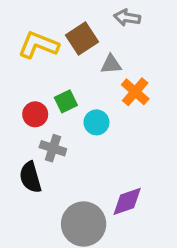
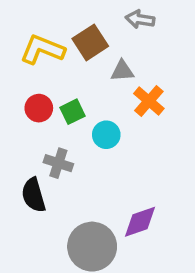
red circle: (35, 114) -> (39, 108), moved

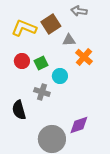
gray cross: (58, 163) -> (42, 92), moved

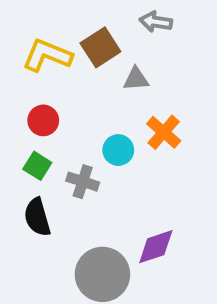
orange cross: (84, 57) -> (164, 132), moved
green square: (41, 63) -> (37, 166), moved, turned -32

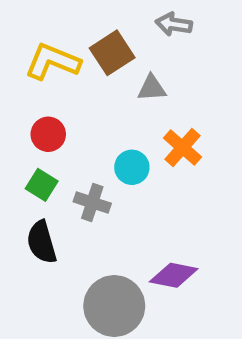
purple diamond: (156, 247) -> (174, 275), turned 30

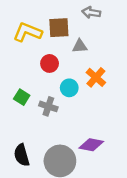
brown square: (112, 53) -> (59, 28), turned 30
red circle: (48, 134) -> (50, 63), moved
black semicircle: (42, 242) -> (22, 155), moved

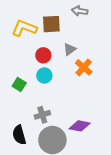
gray triangle: (80, 46) -> (70, 49), moved, turned -32
cyan circle: (69, 88) -> (44, 75), moved
gray cross: (48, 106) -> (42, 115), moved, turned -35

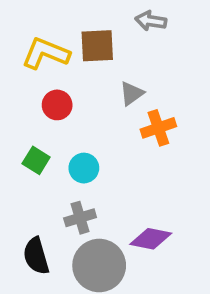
red circle: (43, 55) -> (57, 105), moved
orange cross: (84, 67) -> (158, 128), turned 30
cyan circle: (44, 75) -> (84, 168), moved

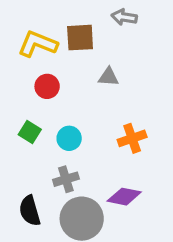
gray triangle: (132, 93) -> (108, 77), turned 40
orange cross: (158, 128) -> (132, 138), moved

